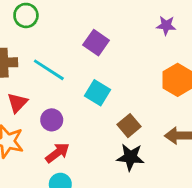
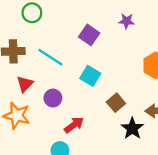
purple star: (166, 25) -> (126, 21), moved
red arrow: (57, 153) -> (74, 125), moved
black star: (130, 157) -> (132, 128), moved, turned 30

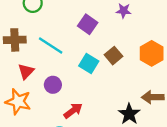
brown square: (116, 103) -> (113, 56), moved

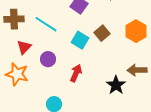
red arrow: (73, 111) -> (76, 73), moved, turned -30

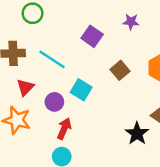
cyan square: (80, 40) -> (81, 90), moved
red arrow: (76, 73) -> (64, 129), moved

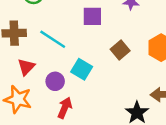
purple square: (92, 36) -> (92, 16), turned -35

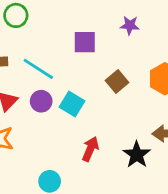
purple circle: (55, 81) -> (41, 101), moved
red arrow: (65, 108) -> (90, 149), moved

